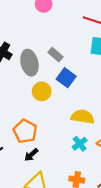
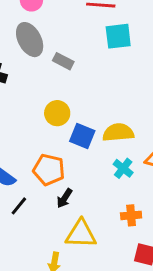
gray ellipse: (29, 63) -> (30, 40), moved
blue square: (66, 78) -> (82, 136), moved

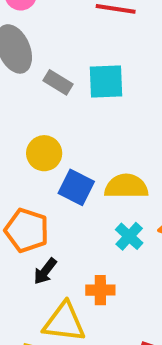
cyan square: (118, 36) -> (106, 81), moved
orange cross: (131, 215) -> (100, 290), moved

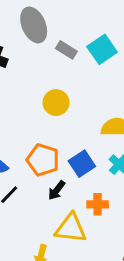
cyan square: (106, 81) -> (102, 49), turned -32
blue square: (76, 187) -> (82, 164), moved, turned 30

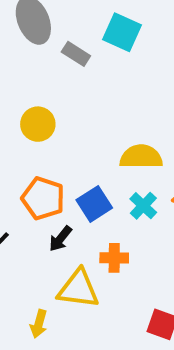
cyan square: (102, 49) -> (122, 32), moved, turned -32
yellow circle: (56, 103) -> (38, 124), moved

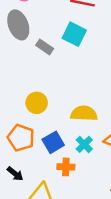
yellow circle: (38, 124) -> (37, 103), moved
black arrow: (60, 239) -> (15, 174), moved, turned -91
orange cross: (114, 258) -> (66, 167), moved

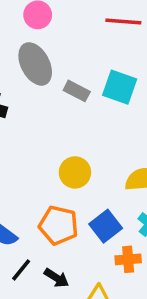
cyan square: (74, 34) -> (120, 87), moved

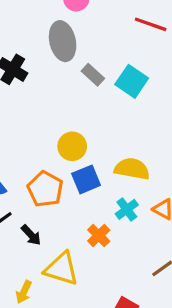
blue square: (106, 226) -> (86, 179), moved
orange cross: (128, 259) -> (99, 236), turned 35

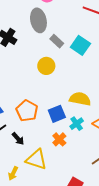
yellow circle: (72, 146) -> (46, 66), moved
blue square: (86, 179) -> (57, 114), moved

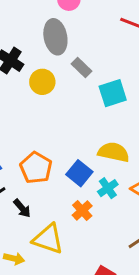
cyan square: (80, 45) -> (113, 93), moved, turned 36
yellow circle: (46, 66) -> (42, 82), moved
blue square: (57, 114) -> (79, 173), turned -30
yellow arrow: (13, 173) -> (14, 259), turned -104

